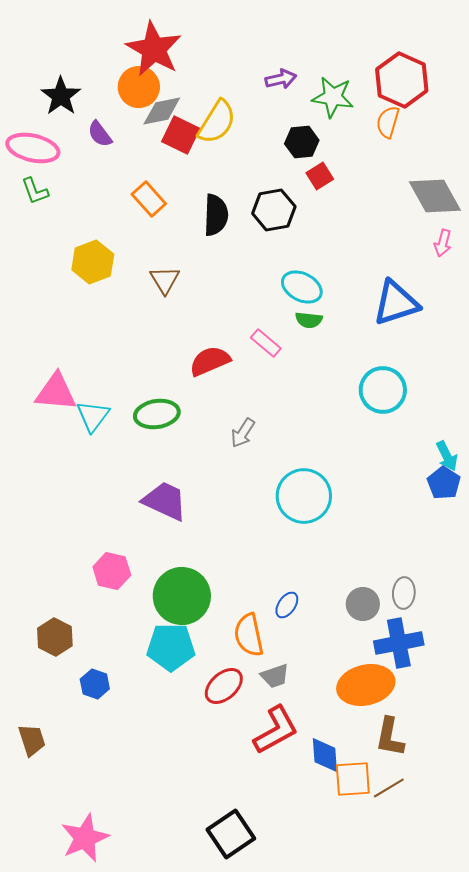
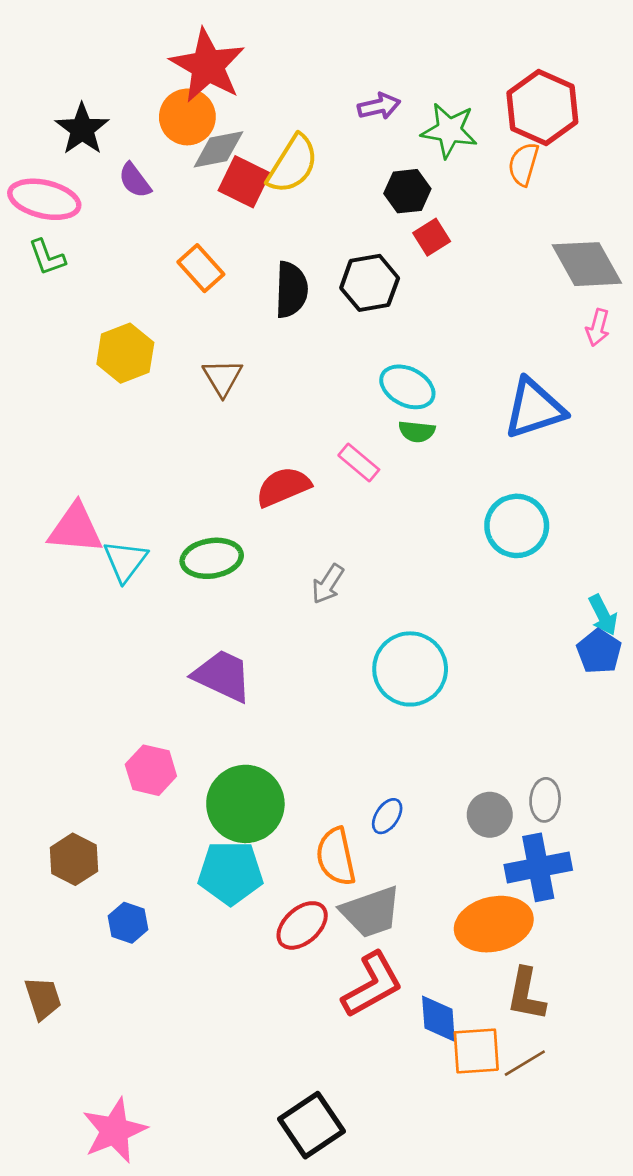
gray trapezoid: (275, 676) -> (371, 912), size x1.6

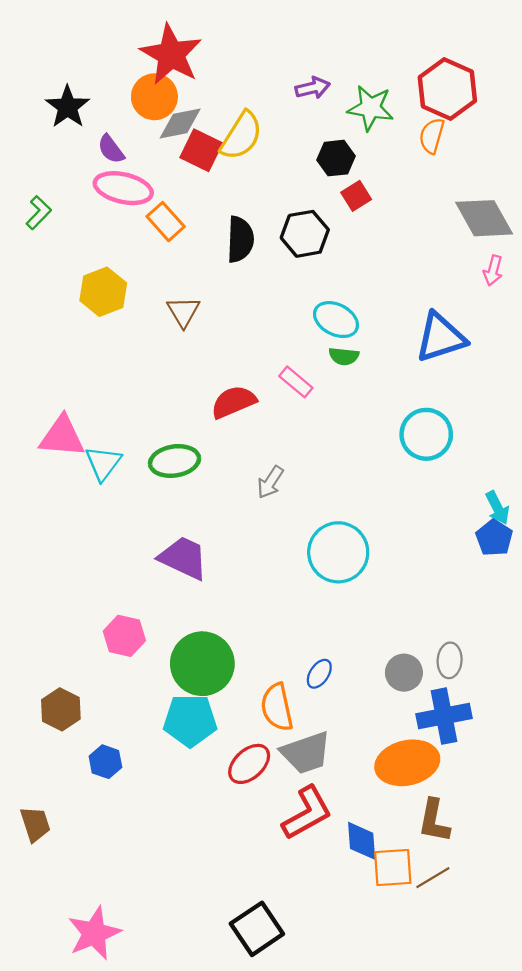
pink ellipse: (44, 199) -> (123, 188), moved
green L-shape: (47, 257) -> (39, 213), turned -116

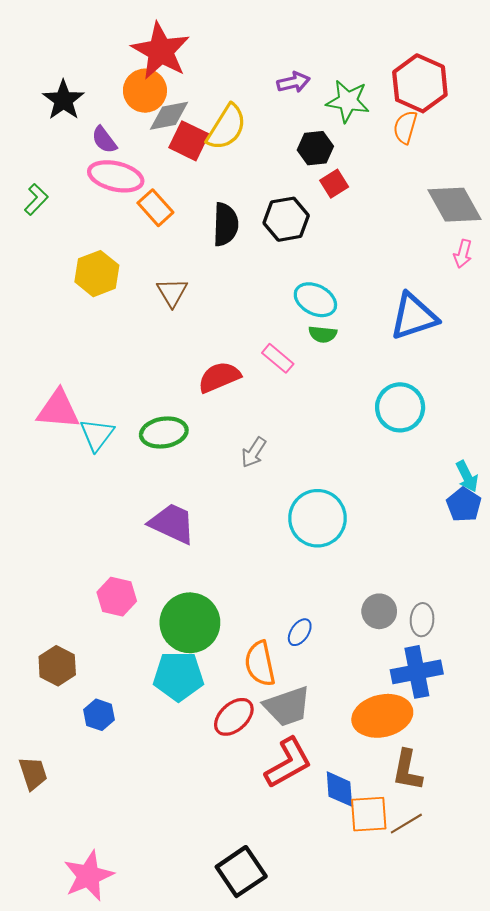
gray circle: (404, 673) -> (379, 611), moved

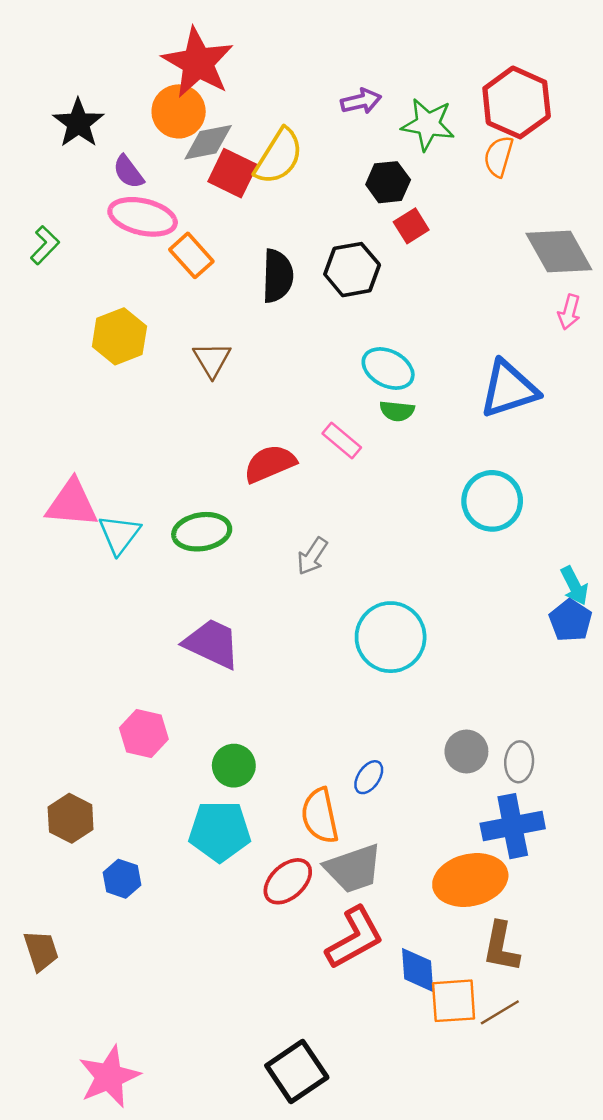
green circle: (190, 623) -> (234, 766), size x0.6

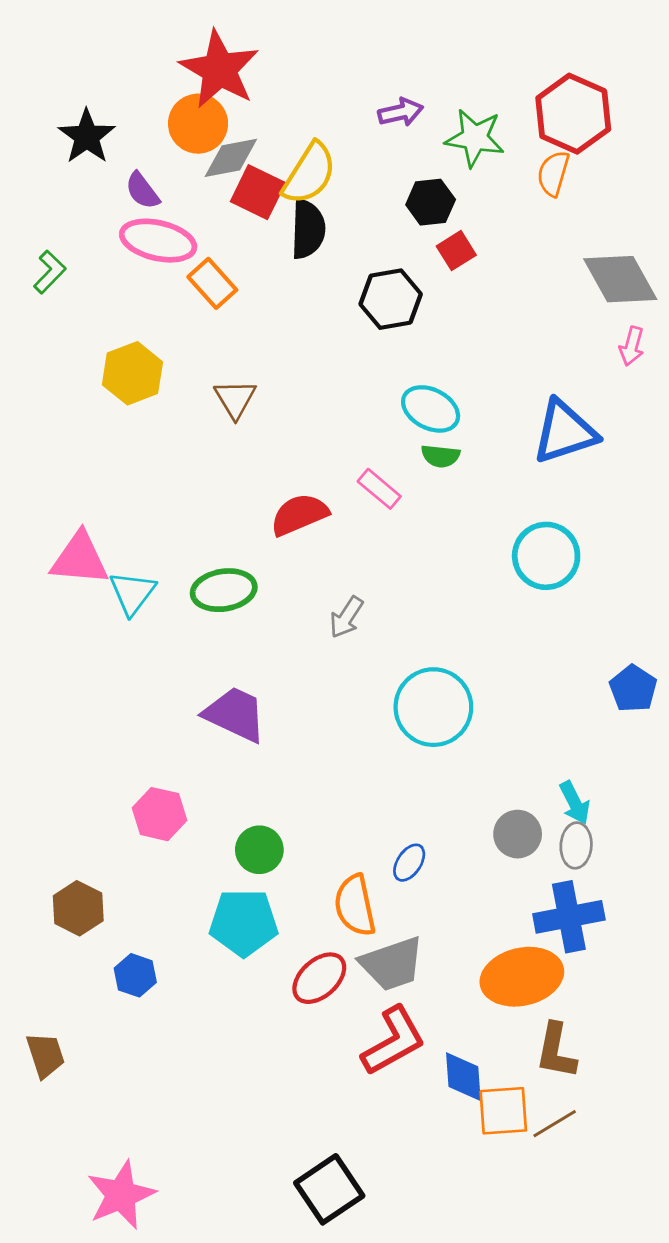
black semicircle: (278, 276) -> (308, 229), moved
cyan arrow: (574, 586) -> (575, 803), moved

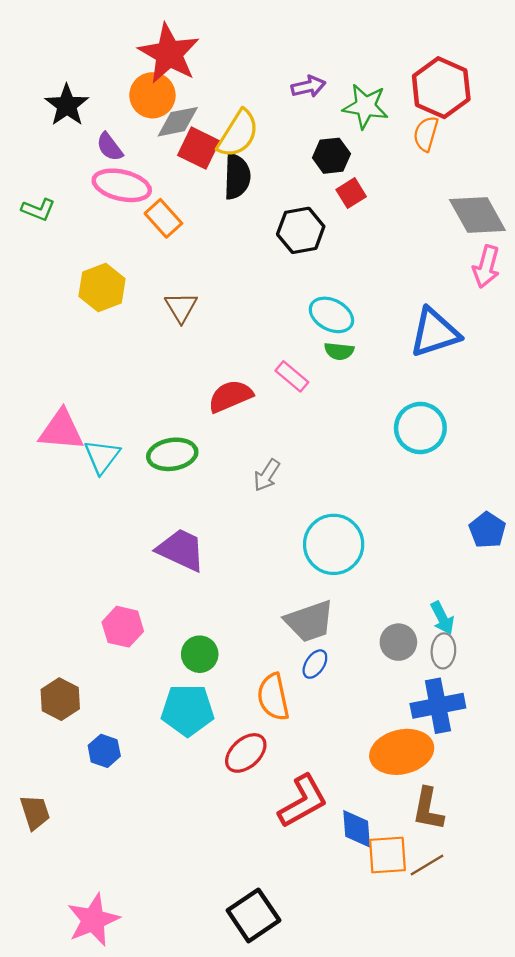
green L-shape: (50, 272) -> (38, 210), turned 68
pink arrow: (632, 346) -> (486, 267), size x1.4
gray trapezoid: (392, 964) -> (309, 621), moved

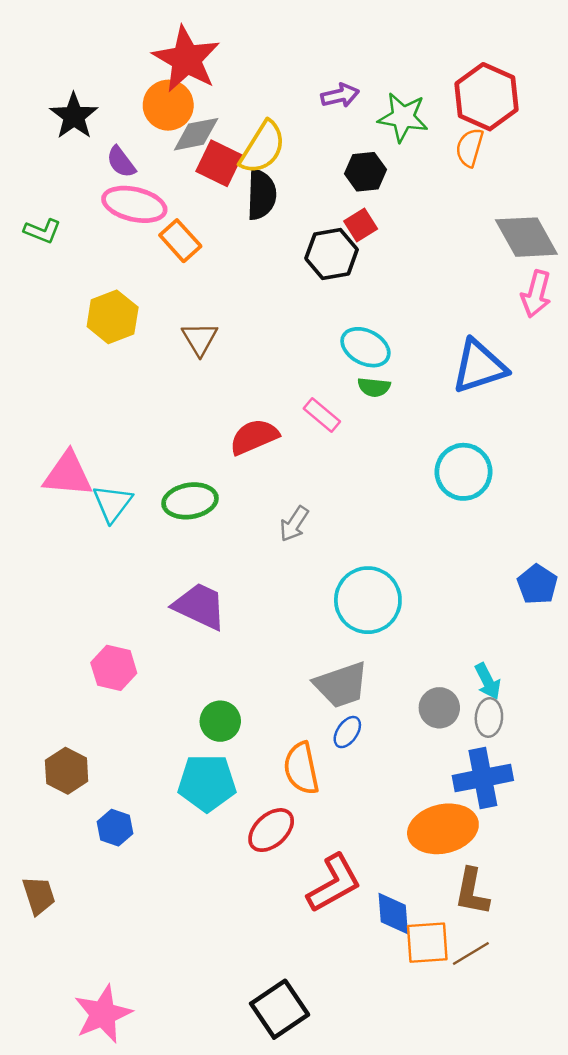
red square: (351, 193) -> (361, 225), moved
pink hexagon: (123, 627) -> (114, 668), moved

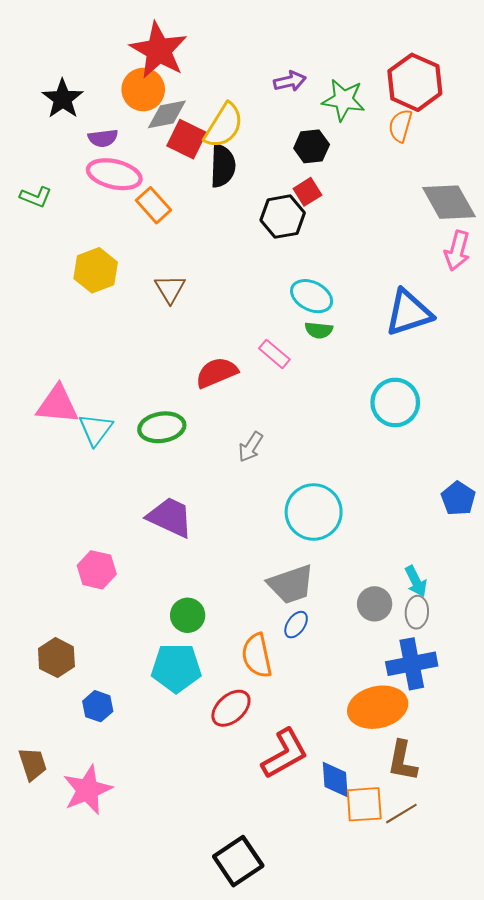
purple semicircle: (121, 162) -> (103, 138), turned -60
pink star: (103, 1014) -> (87, 790), moved

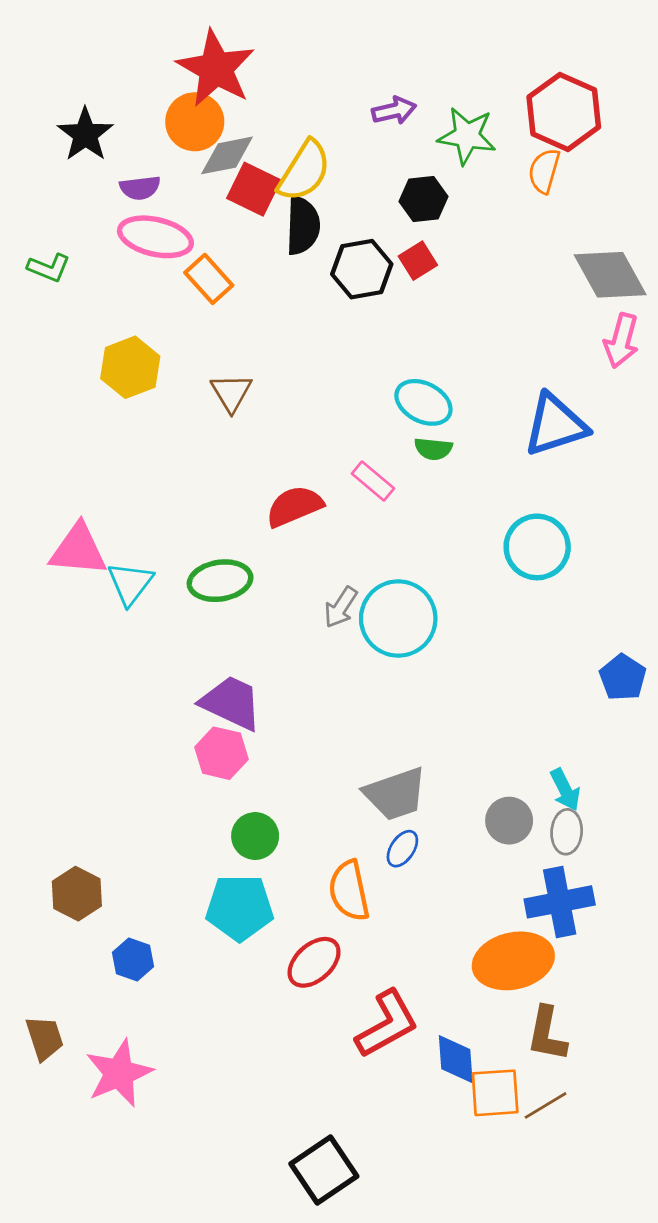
black hexagon: (283, 217) -> (362, 269), moved
cyan circle: (314, 512) -> (398, 619), moved
pink hexagon: (97, 570) -> (221, 753), moved

